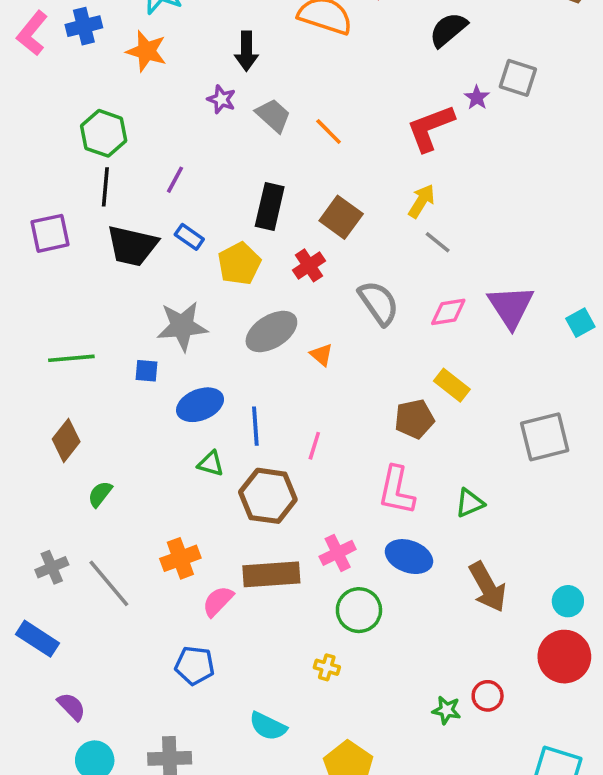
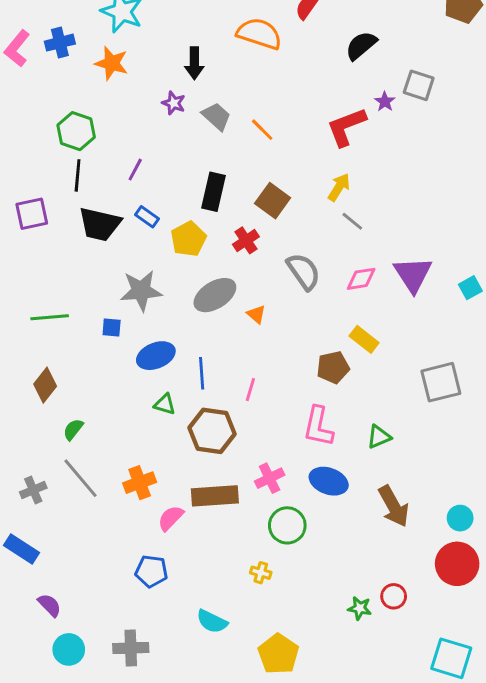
gray line: (109, 583) -> (81, 478), moved

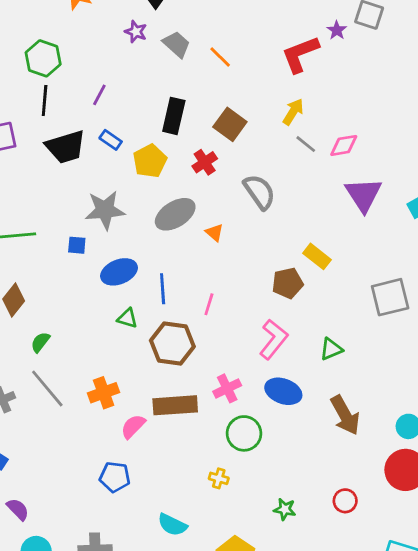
black trapezoid: (100, 224) -> (66, 147), turned -30
pink diamond: (361, 279) -> (344, 145), moved
pink L-shape: (318, 426) -> (274, 339), turned -153
green star: (360, 608) -> (285, 509), moved

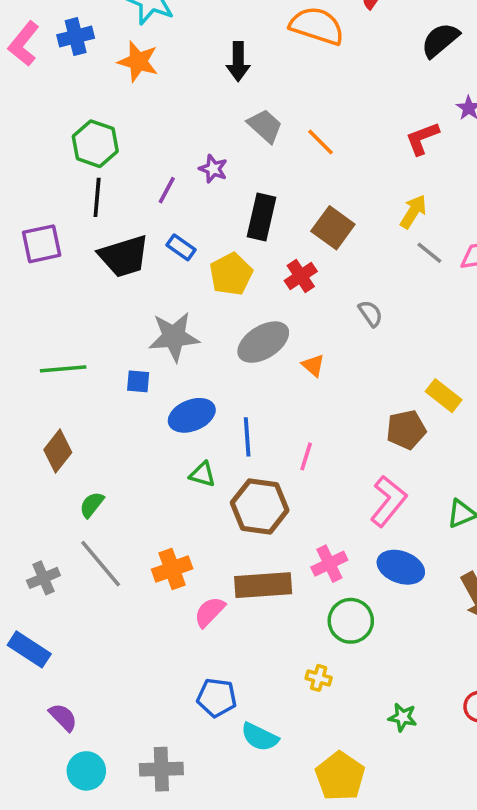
purple star: (136, 32) -> (213, 169), moved
red L-shape: (300, 54) -> (422, 138), size x0.7
gray semicircle: (259, 192) -> (370, 313), size x0.6
blue pentagon: (115, 477) -> (217, 698), moved

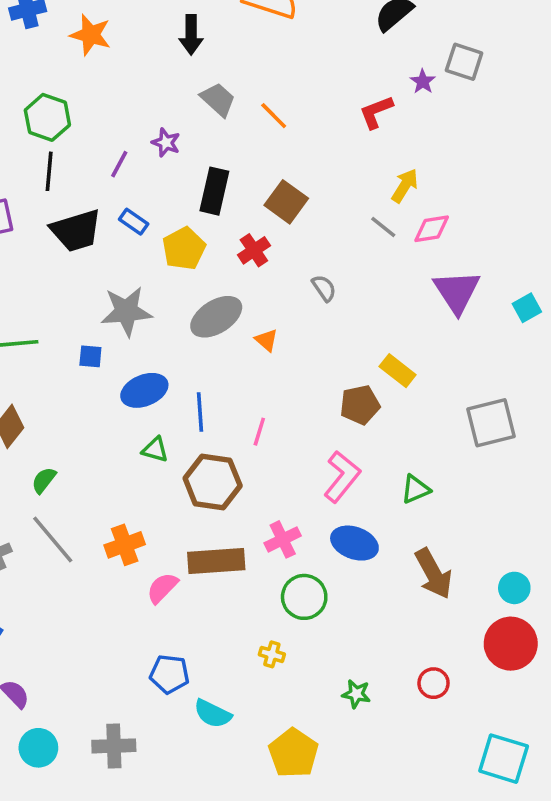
yellow arrow: (413, 212) -> (405, 186), moved

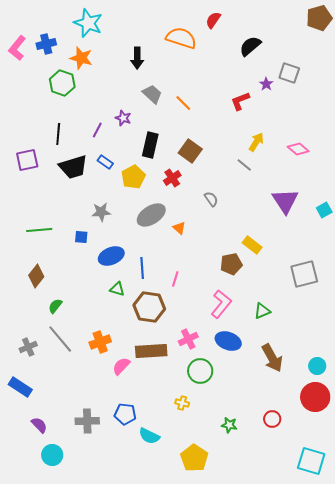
green hexagon: (47, 117) -> (62, 83), moved
pink diamond: (432, 229) -> (298, 149), moved, turned 50
gray star: (126, 311) -> (101, 212), size x0.7
gray cross: (114, 746) -> (87, 421), moved

